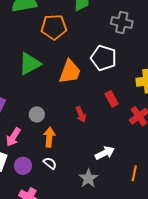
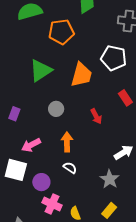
gray circle: (37, 114) -> (56, 109), moved
pink arrow: (13, 137) -> (31, 145), turned 36
purple circle: (23, 166) -> (41, 182), moved

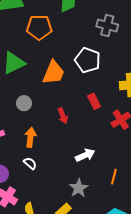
gray star: (110, 179) -> (79, 188), moved

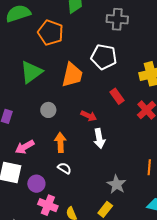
orange pentagon: (39, 27) -> (51, 33), turned 30
red arrow: (63, 116) -> (89, 116), turned -35
white arrow: (85, 155) -> (99, 138), moved, turned 114

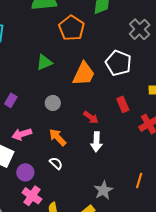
gray cross: (117, 19) -> (140, 29), turned 30
green triangle: (31, 72) -> (44, 62), size x0.7
orange arrow: (60, 142) -> (58, 137), turned -54

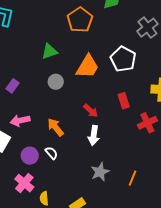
gray circle: (53, 103) -> (56, 82), moved
purple circle: (25, 172) -> (30, 156), moved
gray star: (103, 190) -> (100, 172), moved

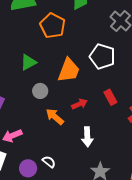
red arrow: (91, 111) -> (80, 104), moved, turned -56
orange arrow: (56, 127) -> (55, 117), moved

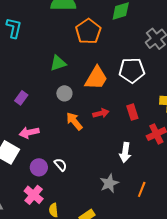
white pentagon: (102, 56) -> (132, 70), turned -30
white arrow: (87, 137) -> (125, 152), moved

